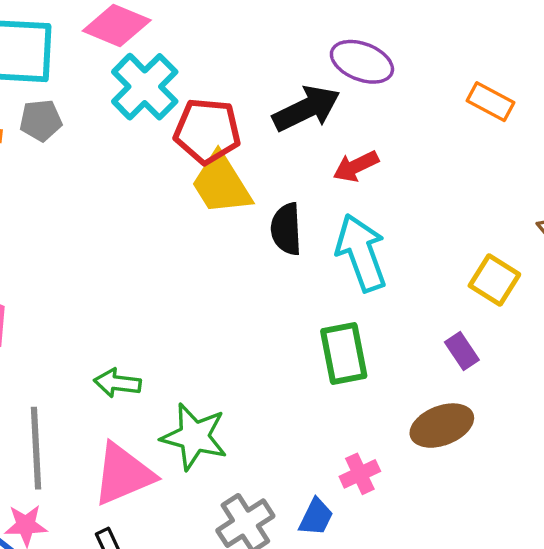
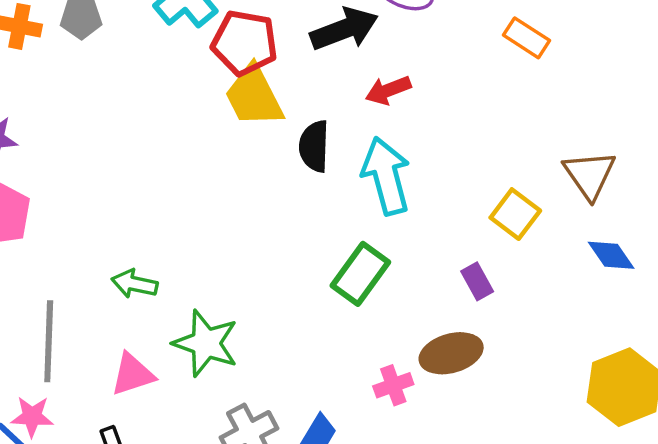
green rectangle: (344, 354) -> (360, 274), turned 42
pink triangle: (123, 474) -> (133, 374), size x0.7
pink cross: (360, 474) -> (393, 385), moved

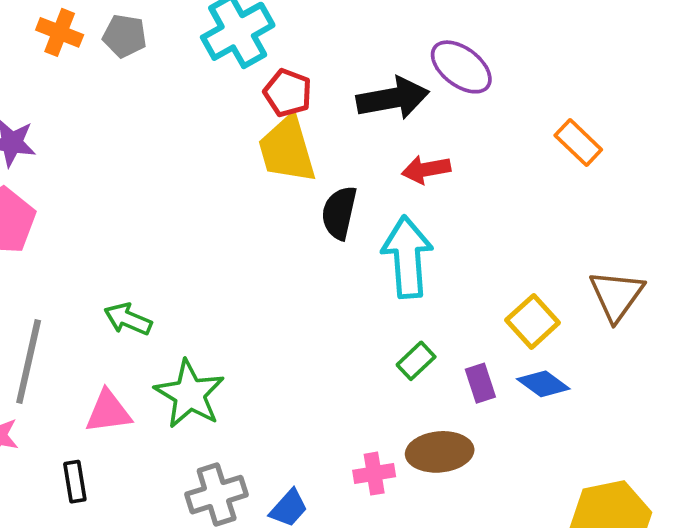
red pentagon: (245, 43) -> (288, 93), size x0.7
blue diamond: (611, 255) -> (543, 384), moved, turned -30
green rectangle: (360, 274) -> (416, 361), moved, size x0.6

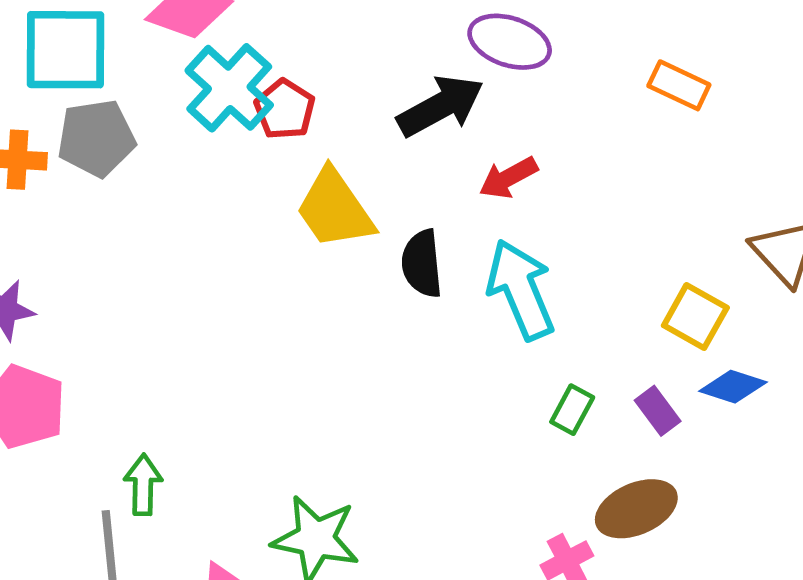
gray pentagon: (125, 36) -> (96, 138), size x1.4
red pentagon: (288, 93) -> (285, 109), moved, turned 30
green arrow: (128, 319) -> (143, 485), moved, turned 87

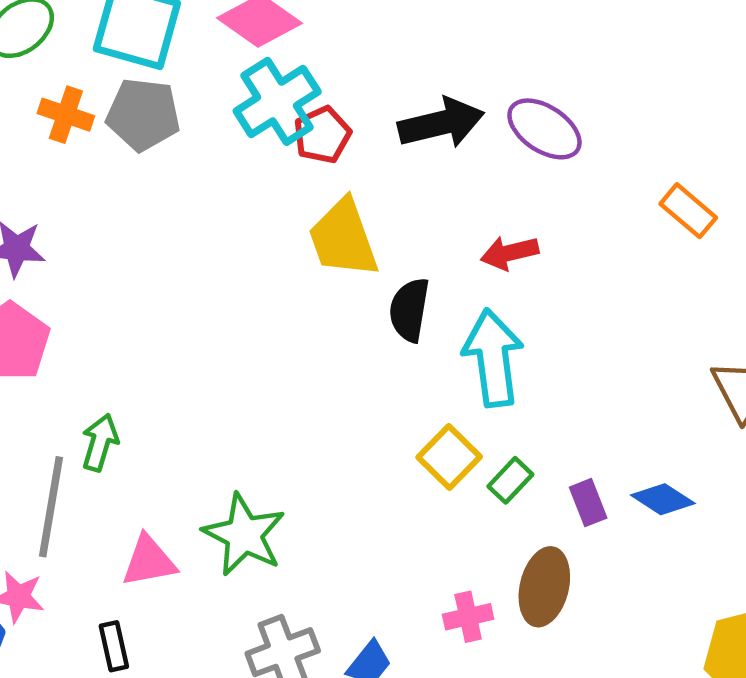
black arrow: (440, 106) -> (441, 123), moved
yellow square: (695, 317) -> (449, 457), moved
brown ellipse: (636, 509) -> (544, 587), turned -68

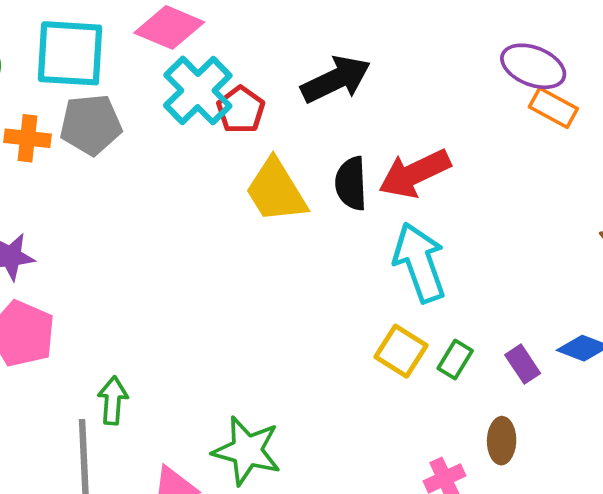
purple ellipse: (544, 129) -> (533, 66), moved
red arrow: (510, 253) -> (415, 174), size x1.5
black semicircle: (409, 310) -> (351, 183), moved
brown ellipse: (544, 587) -> (502, 441), size x0.7

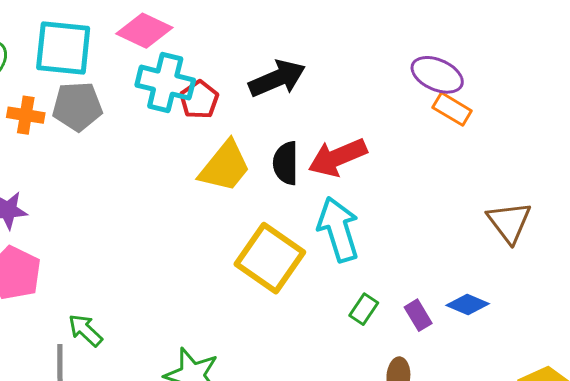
cyan cross: (198, 90) -> (165, 83), turned -34
yellow trapezoid: (276, 191) -> (225, 166), turned -112
yellow square: (401, 351) -> (270, 258), moved, size x1.6
green arrow: (113, 401) -> (85, 330), turned -54

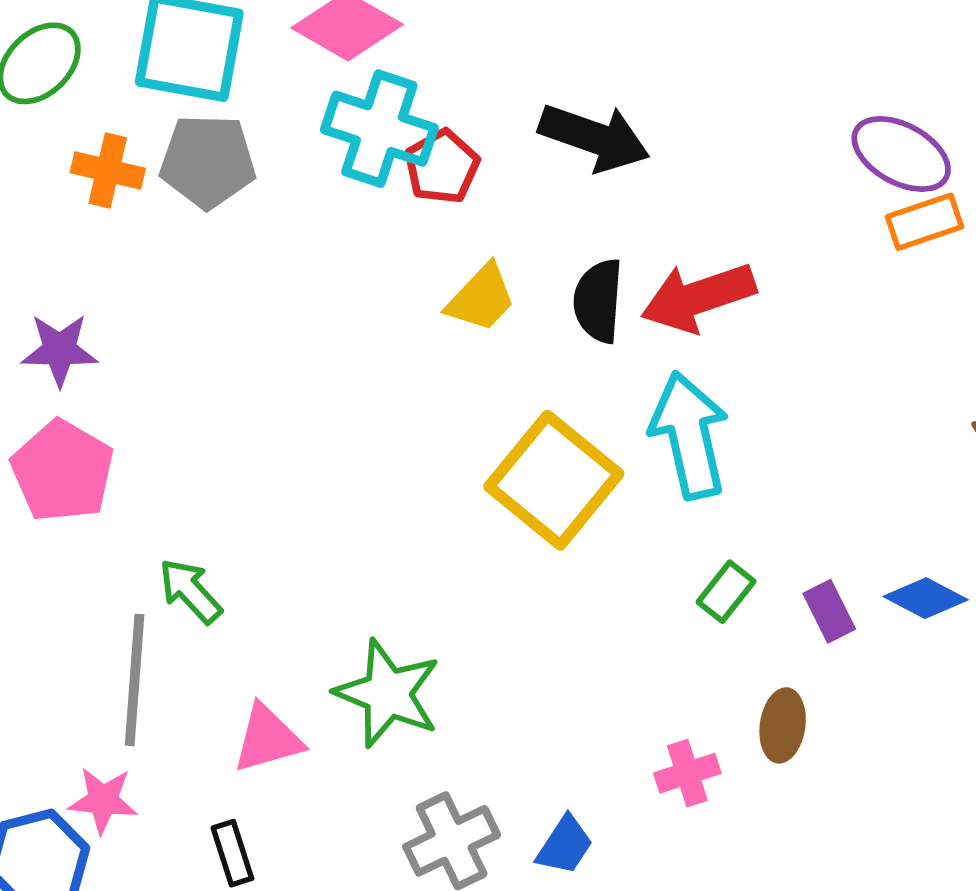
black arrow: (277, 78) -> (594, 137), turned 38
orange rectangle: (452, 109) -> (925, 222), turned -54
yellow trapezoid: (225, 166) -> (481, 298), size x0.7

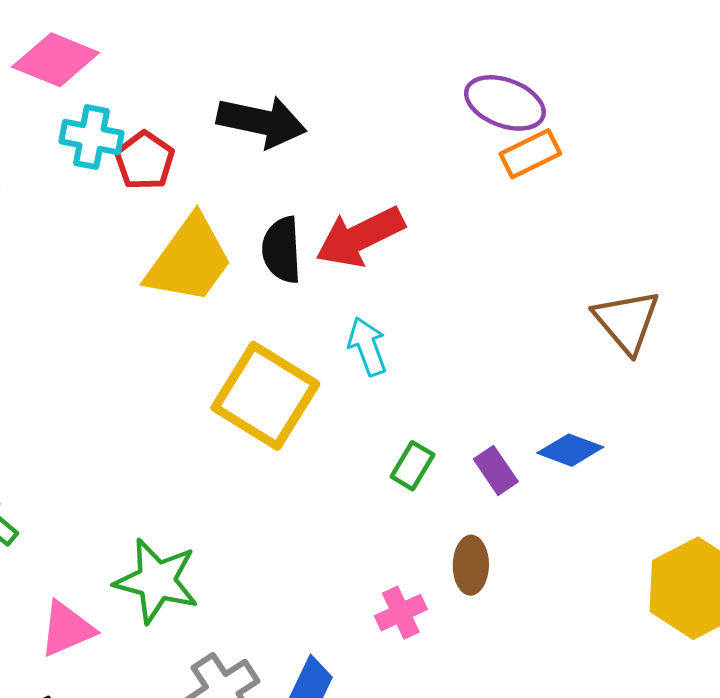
cyan cross: (379, 129) -> (92, 137), size x0.7
yellow trapezoid: (481, 298) -> (189, 260), size x1.6
cyan arrow: (689, 435) -> (367, 346), size x0.6

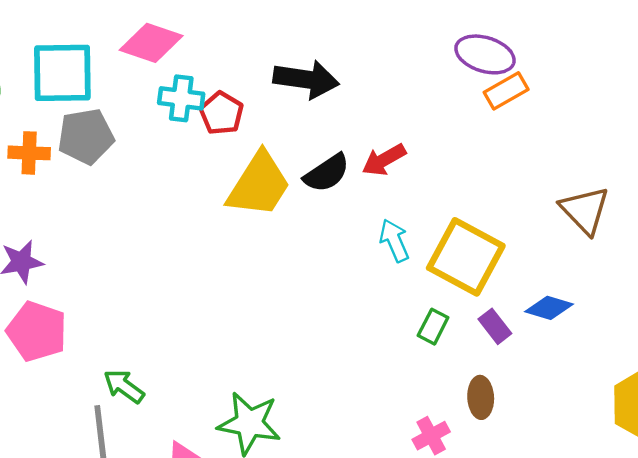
red arrow: (360, 237) -> (384, 160), size x0.7
black semicircle: (282, 250) -> (327, 173), turned -117
yellow square: (265, 396) -> (466, 257), moved

